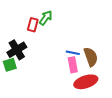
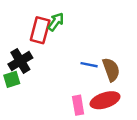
red rectangle: (33, 25) -> (40, 30), size x1.5
pink rectangle: (73, 65) -> (78, 105), moved

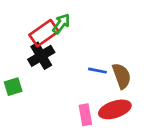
red rectangle: (40, 30) -> (44, 33), turned 40
black cross: (20, 61) -> (41, 56), moved

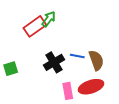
black cross: (41, 56) -> (54, 62), moved

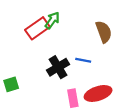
brown semicircle: (96, 60) -> (104, 32), moved
green square: (11, 69) -> (11, 84), moved

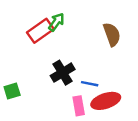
blue line: (83, 60) -> (90, 84), moved

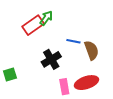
brown semicircle: (112, 34) -> (92, 50), moved
blue line: (90, 84) -> (73, 41), moved

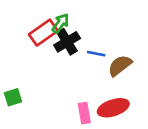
brown semicircle: (92, 50) -> (120, 66), turned -108
black cross: (51, 59) -> (67, 42), moved

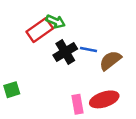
green arrow: (61, 23) -> (56, 22), turned 78
black cross: (67, 42) -> (65, 52), moved

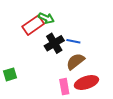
brown semicircle: (110, 60) -> (75, 61), moved

